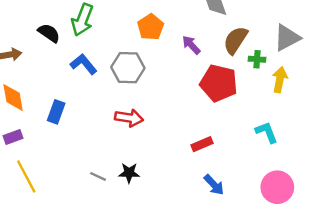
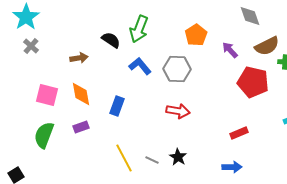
brown semicircle: (235, 40) -> (267, 46), turned -150
black star: (129, 173) -> (178, 157), turned 30
yellow line: (26, 176) -> (124, 158), moved
blue arrow: (214, 185) -> (232, 167), moved, turned -48

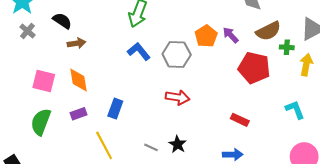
orange pentagon: (196, 35) -> (206, 36), moved
black semicircle: (111, 40) -> (62, 21), moved
blue rectangle: (117, 106) -> (115, 109), moved
red rectangle: (239, 133) -> (240, 120), turned 48
yellow line: (124, 158) -> (104, 145), moved

